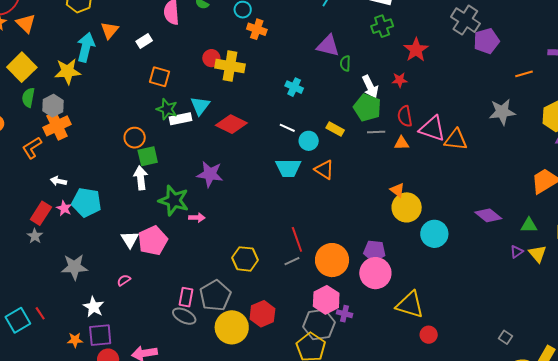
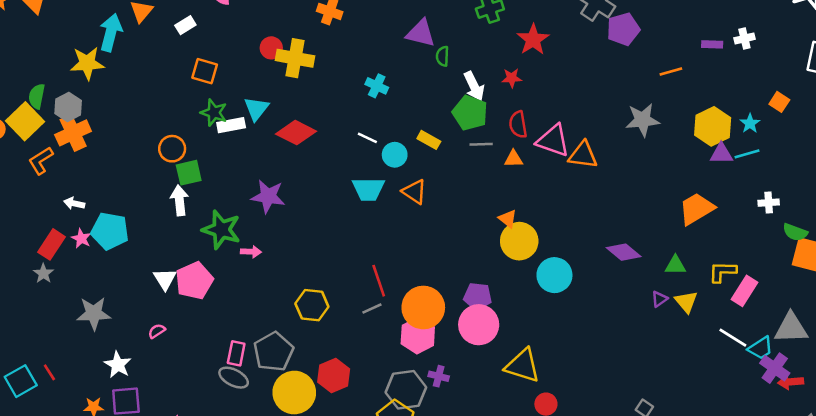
yellow square: (22, 67) -> (25, 121), moved
pink hexagon: (326, 300) -> (418, 335), moved

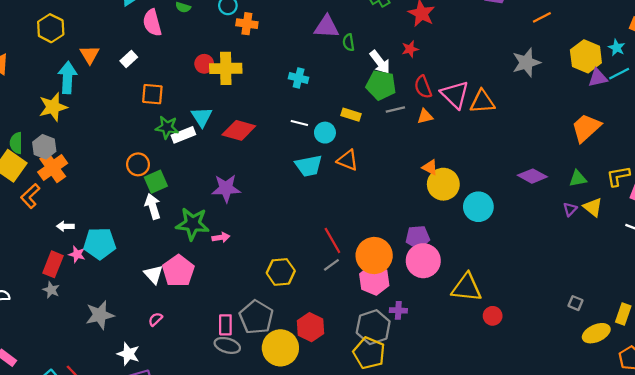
pink triangle: (553, 141) -> (455, 95), turned 36

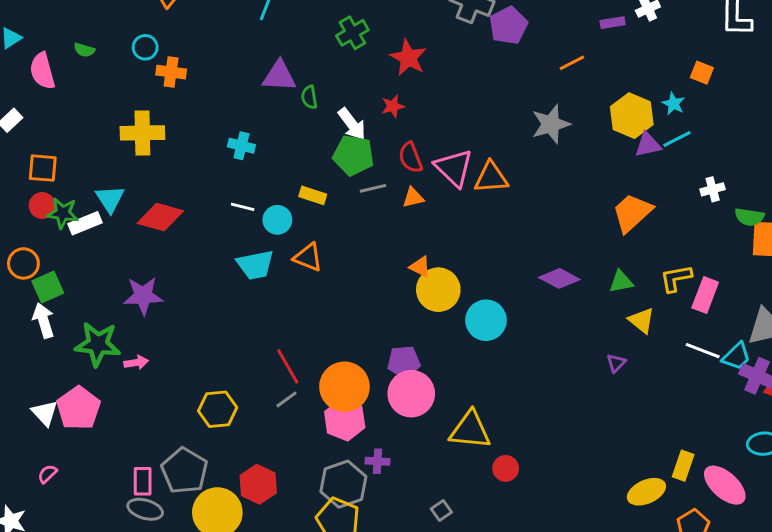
red circle: (204, 64) -> (42, 205), moved
purple triangle: (570, 209) -> (616, 363), moved
gray square: (576, 303) -> (441, 510), moved, turned 32

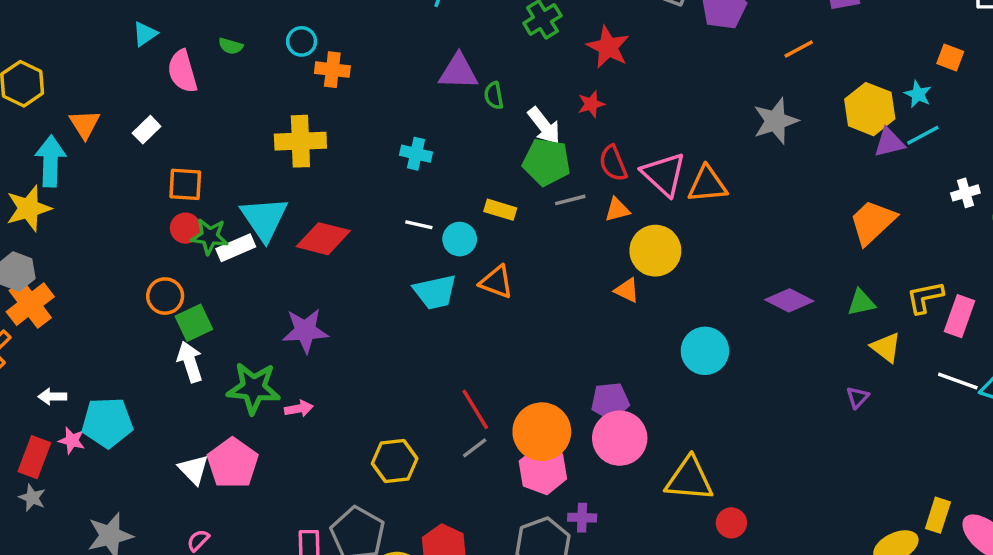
cyan triangle: (110, 199) -> (264, 219), size x1.4
yellow circle: (438, 290) -> (655, 251), moved

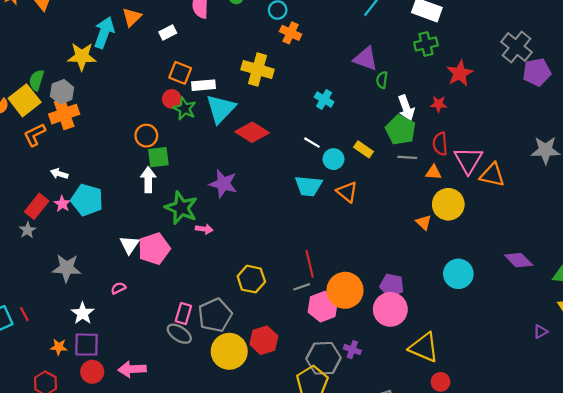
white rectangle: (236, 248) -> (203, 85), moved
pink hexagon: (543, 470) -> (323, 307), moved

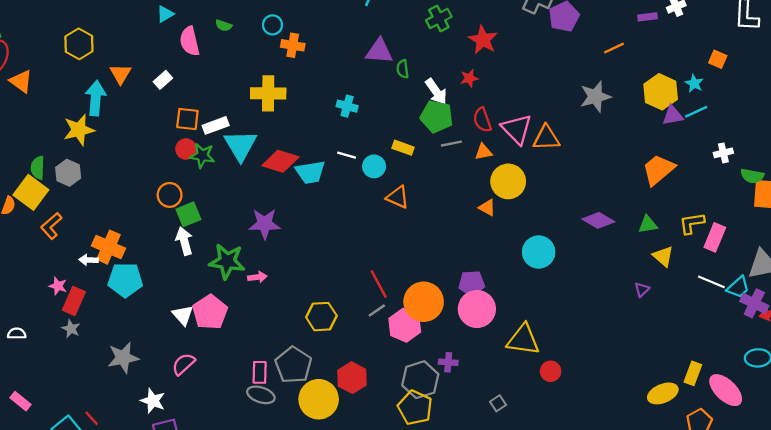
orange cross: (64, 114) -> (109, 247), moved, turned -32
cyan trapezoid: (309, 186) -> (310, 172), moved
pink star: (62, 204) -> (58, 286), moved
pink semicircle: (118, 288) -> (183, 364), size x1.5

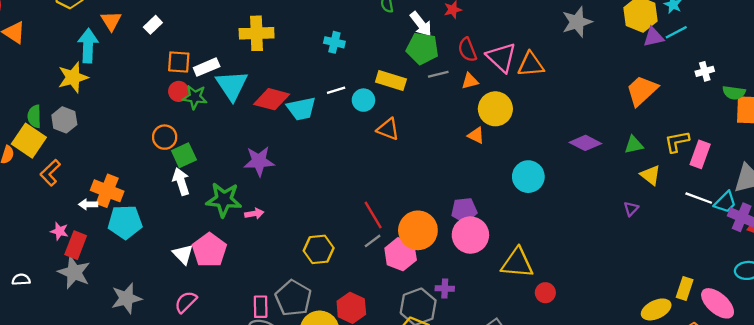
yellow rectangle: (403, 148) -> (391, 80), size x1.4
white line: (347, 155) -> (336, 90), turned -30
gray star: (71, 329) -> (74, 272), size x1.8

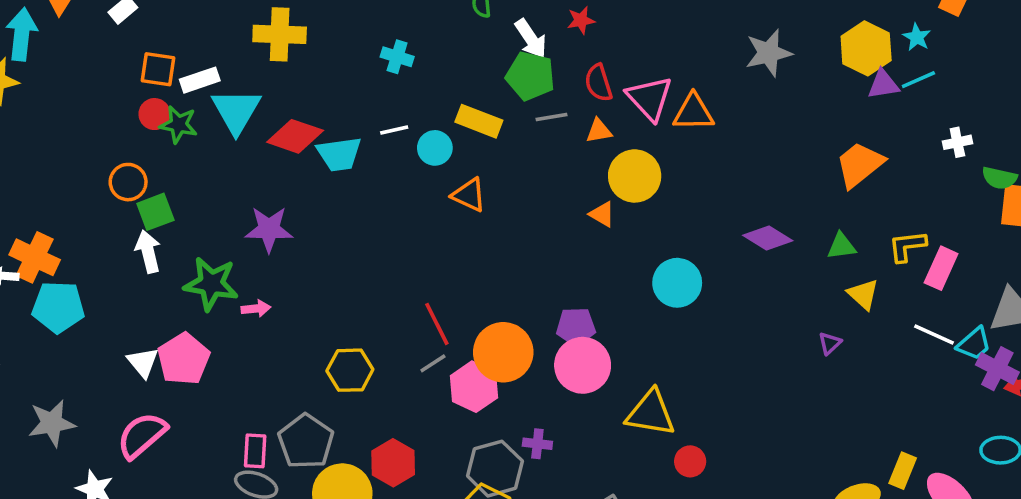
pink semicircle: (186, 302) -> (142, 435), size x1.4

